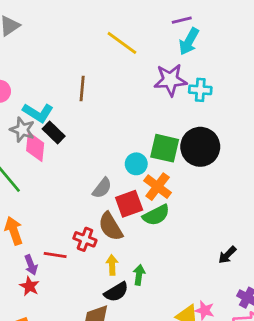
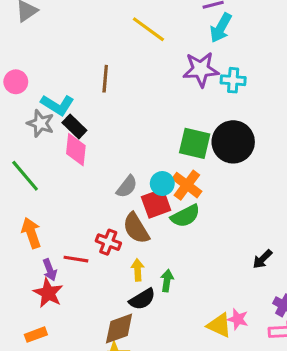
pink diamond: (35, 147) -> (76, 150), moved
cyan circle: (136, 164) -> (162, 184), moved
red star: (29, 286) -> (48, 293), size x1.4

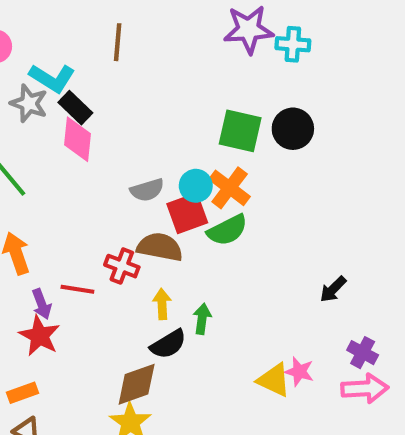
black circle: (233, 142) -> (293, 129), size x0.7
gray semicircle: (127, 187) -> (147, 190), turned 35
brown semicircle: (136, 228) -> (160, 247), turned 132

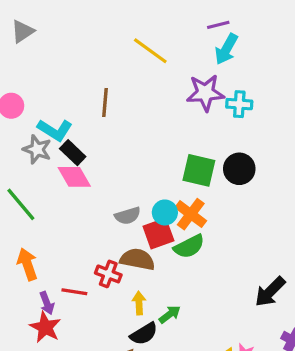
pink diamond: (77, 139) -> (74, 177), turned -36
black arrow: (333, 289) -> (270, 292), size x1.5
green arrow: (202, 319) -> (170, 314), turned 45

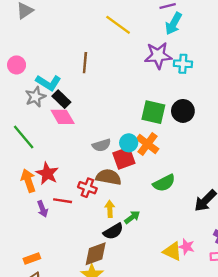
gray star: (37, 149) -> (35, 97), turned 30
green semicircle: (189, 246) -> (164, 183), moved
red star: (45, 327) -> (47, 174), moved

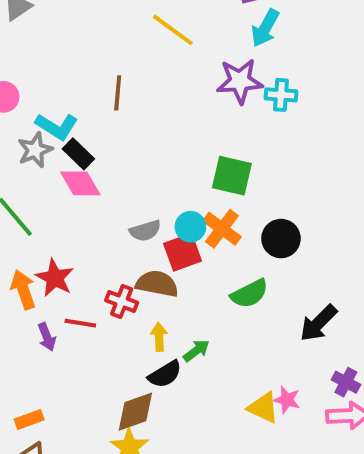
black circle: (183, 111) -> (281, 239), moved

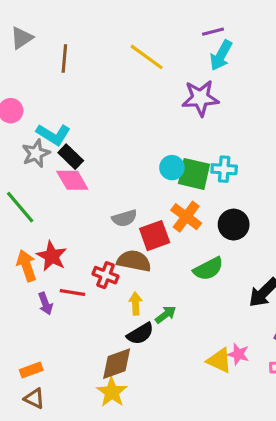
brown line: (118, 93) -> (64, 58), moved
cyan cross: (281, 95) -> (224, 169), moved
cyan circle: (190, 227) -> (172, 168), moved

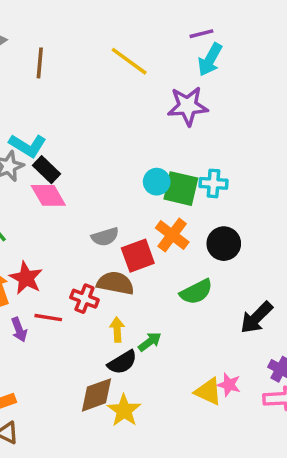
yellow star: (112, 392) -> (124, 410), moved

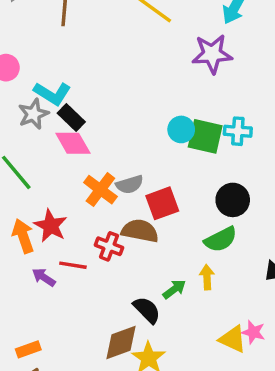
orange cross: (172, 235) -> (100, 190), moved
black circle: (224, 244) -> (233, 200), moved
purple arrow: (19, 330) -> (44, 277), turned 145
yellow arrow: (117, 330) -> (207, 277), moved
black semicircle: (122, 362) -> (147, 310), turned -104

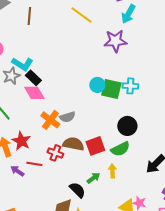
red square: (162, 203) -> (95, 146), moved

